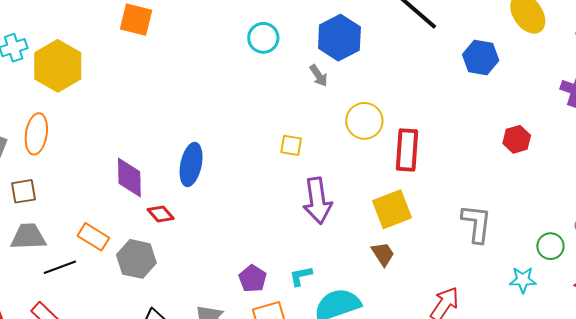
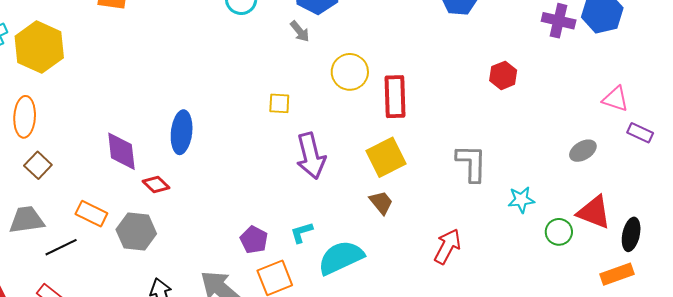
brown square: (24, 191) -> (38, 165), moved, turned -32
green circle: (550, 246) -> (559, 232), moved
cyan star: (523, 280) -> (521, 200), moved

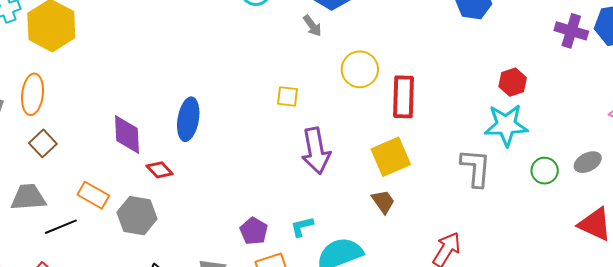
cyan star: (521, 200) -> (506, 125), moved, size x1.6
green circle: (559, 232) -> (545, 171), moved

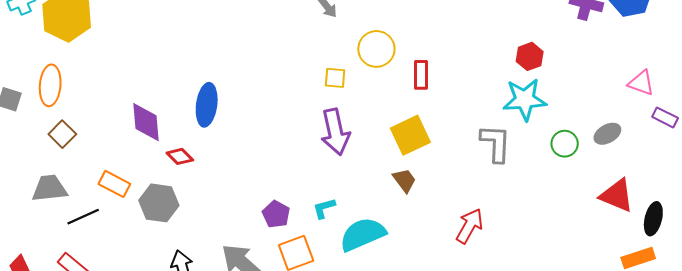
yellow square: (287, 96) -> (335, 78), moved
red rectangle: (403, 97) -> (421, 75), size x0.7

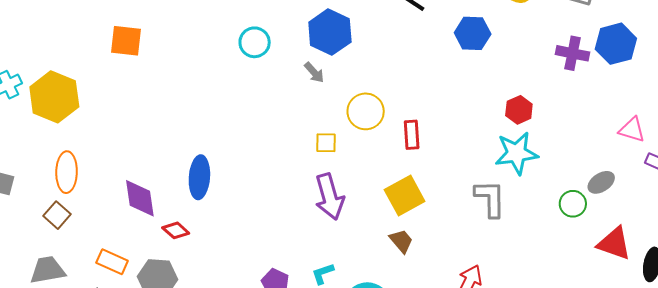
orange ellipse: (50, 85) -> (67, 172), moved
green circle: (565, 144) -> (573, 204), moved

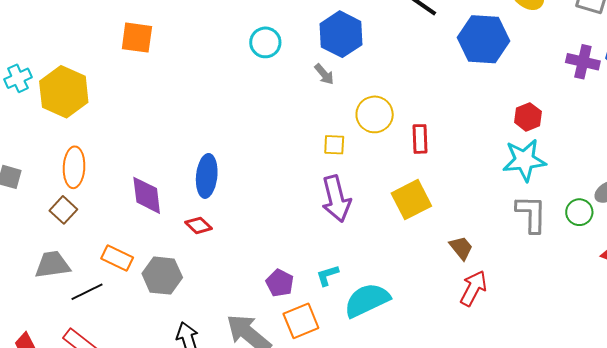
blue hexagon: (473, 33) -> (484, 39), size x1.4
gray L-shape: (490, 199) -> (531, 214), moved
red diamond: (176, 230) -> (198, 225), moved
brown trapezoid: (401, 241) -> (461, 248), moved

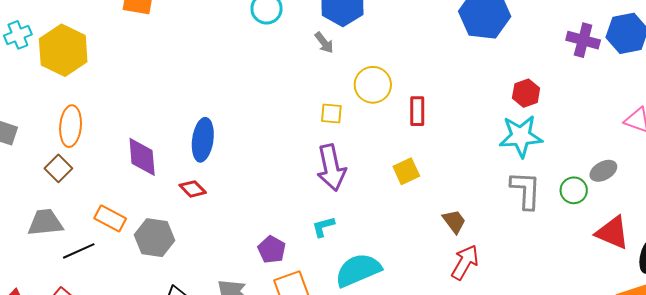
yellow square: (411, 200) -> (406, 171), size x0.7
cyan L-shape: (327, 275) -> (323, 227), moved

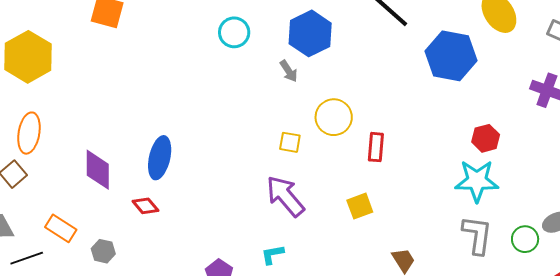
purple arrow: (331, 168) -> (285, 196), turned 147
gray hexagon: (154, 238) -> (103, 251), size x0.6

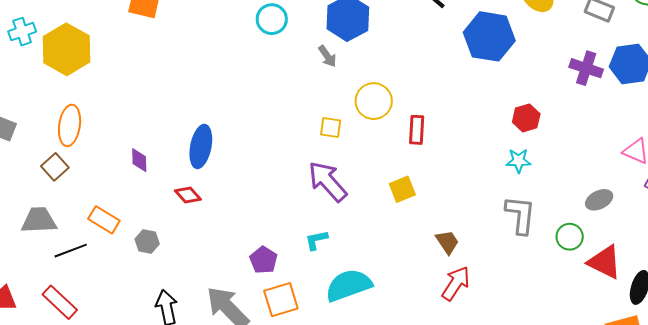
purple diamond: (98, 170) -> (139, 160), size x0.6
cyan star: (477, 181) -> (519, 161), size x0.6
green circle: (525, 239) -> (570, 237), moved

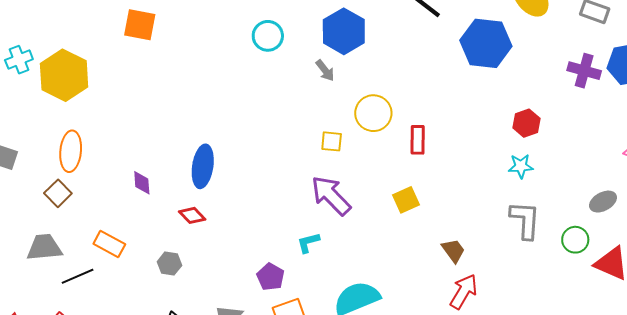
cyan L-shape: (316, 240) -> (308, 243), moved
gray hexagon: (147, 241) -> (169, 264), moved

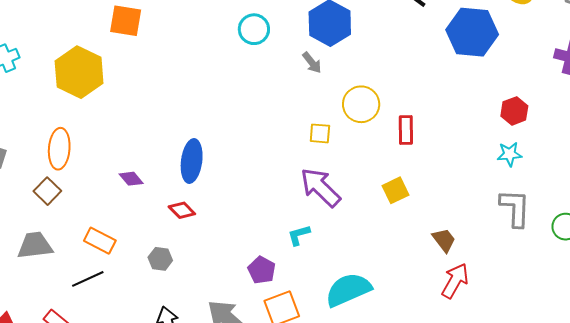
yellow hexagon: (64, 75) -> (79, 72), moved
purple diamond: (142, 183) -> (131, 179), turned -35
black line: (78, 276) -> (88, 279), moved

